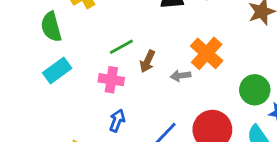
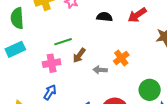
orange cross: (207, 53) -> (121, 58), size x0.7
pink cross: (111, 80) -> (52, 63), turned -30

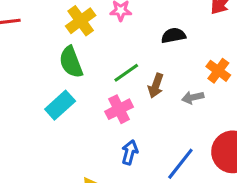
black semicircle: (104, 17) -> (173, 36), moved
green semicircle: (17, 18) -> (71, 62), moved

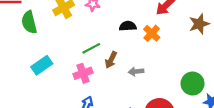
green semicircle: (71, 62) -> (29, 22), moved
orange cross: (218, 71) -> (152, 33), moved

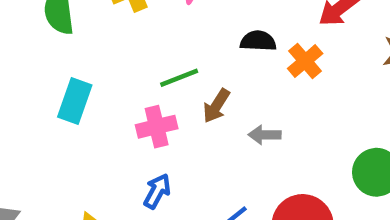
cyan rectangle: (42, 65) -> (75, 101), turned -42

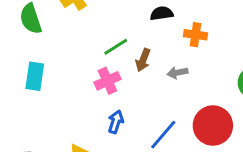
orange cross: (305, 61) -> (196, 35), moved, turned -30
cyan rectangle: (75, 101) -> (35, 76), moved

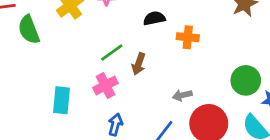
gray arrow: (177, 73) -> (182, 95), moved
cyan rectangle: (35, 76) -> (62, 100), moved

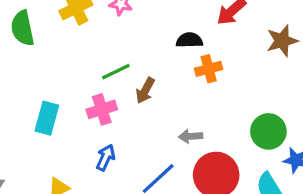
black semicircle: (154, 18) -> (189, 40), moved
orange cross: (188, 37) -> (209, 69), turned -30

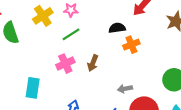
green line: (116, 72) -> (71, 34), moved
pink cross: (102, 109) -> (65, 64), moved

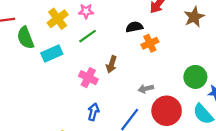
pink cross: (65, 64) -> (88, 78), moved, turned -36
cyan rectangle: (33, 88) -> (52, 54), moved, turned 60

